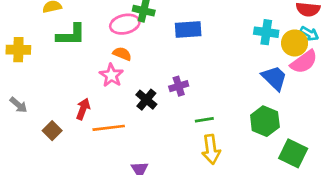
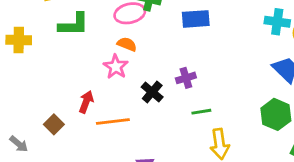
gray arrow: (18, 105) -> (19, 144), moved
green line: (204, 120) -> (201, 112), moved

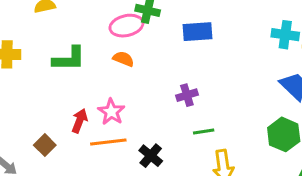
green L-shape: (74, 25) -> (69, 59), moved
pink star: (116, 67) -> (111, 112), moved
black cross: (152, 92) -> (151, 156), moved

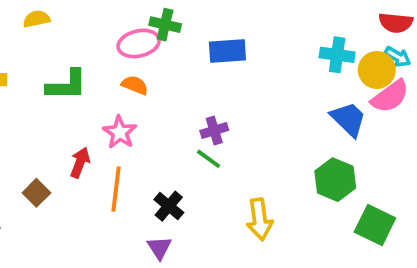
pink star: (111, 112) -> (120, 132), moved
green line: (204, 131) -> (209, 159), moved, turned 45
orange line: (108, 142) -> (116, 189), turned -76

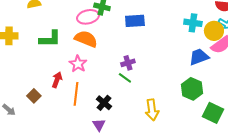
orange semicircle: (135, 85) -> (86, 39), size x1.6
blue trapezoid: (348, 119) -> (199, 57), turned -65

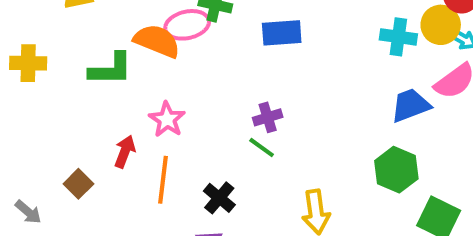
yellow circle: (214, 31) -> (441, 25), moved
orange semicircle: (86, 39) -> (157, 41), moved

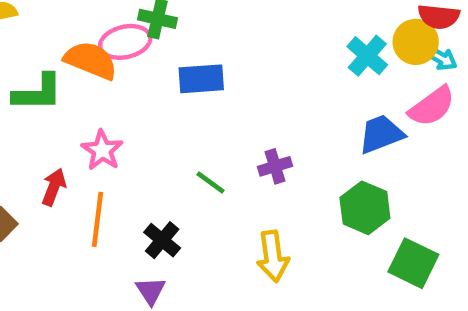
blue rectangle: (282, 33) -> (201, 79), moved
cyan cross: (398, 37) -> (367, 56), turned 33
purple cross: (268, 117) -> (275, 166), moved

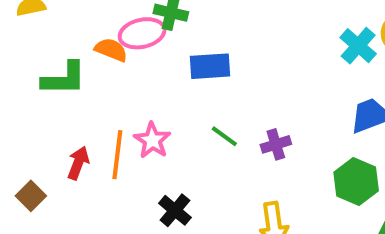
orange semicircle: (91, 60) -> (111, 50), size x0.7
pink star: (102, 150) -> (152, 140), moved
green line: (211, 182) -> (224, 136), moved
orange line: (98, 219) -> (117, 155), moved

